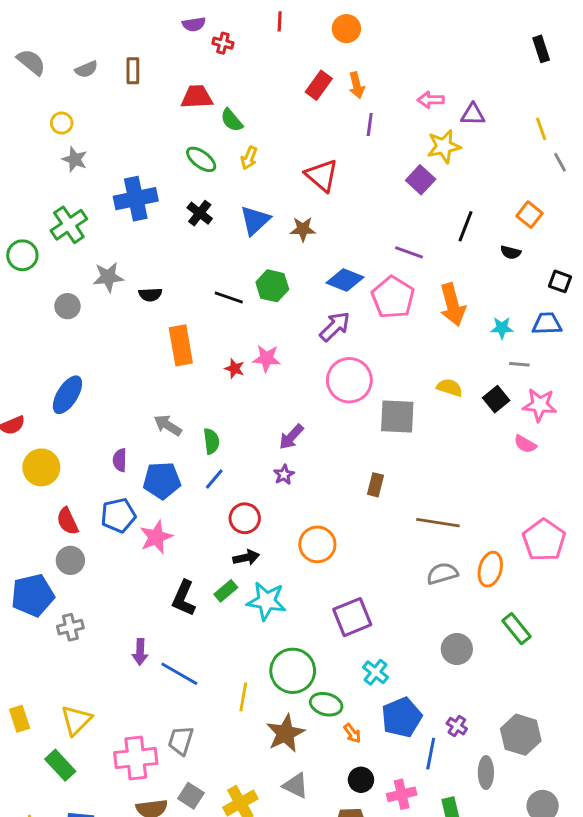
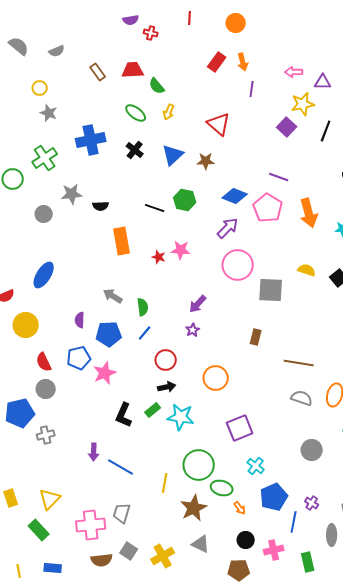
brown rectangle: (133, 71) -> (98, 72), moved, turned -36
black line: (466, 226) -> (326, 131), moved
gray semicircle: (442, 573) -> (302, 398), turned 35

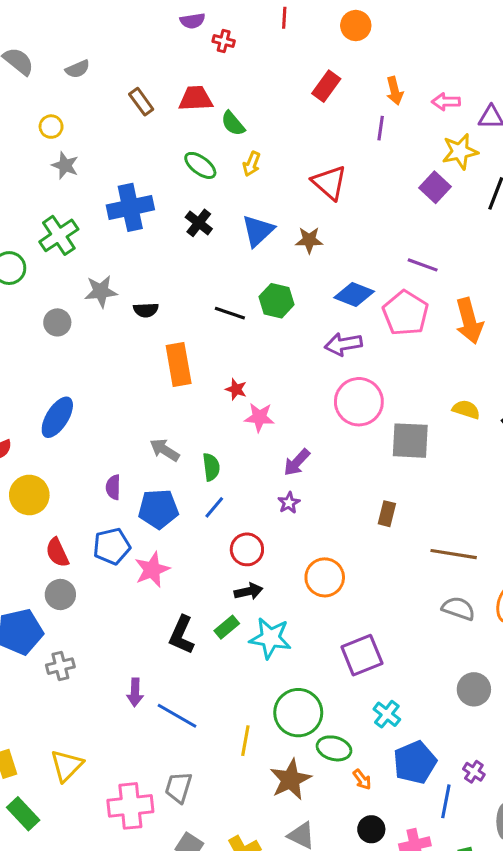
orange arrow: (243, 62) -> (395, 91), moved
purple arrow: (228, 228) -> (343, 344), turned -145
pink star: (181, 250) -> (259, 417), moved
green rectangle: (39, 530) -> (23, 814), moved

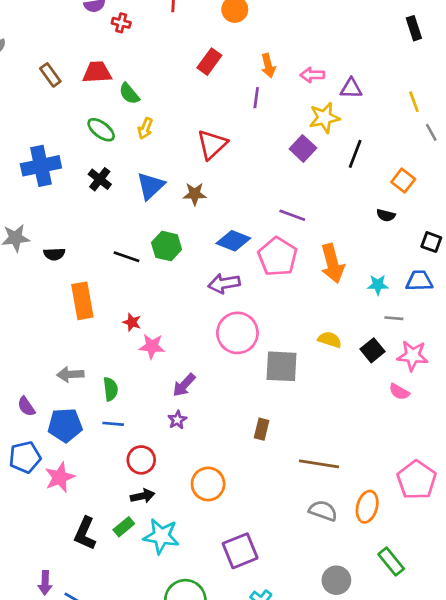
red triangle: (329, 183) -> (212, 144), turned 36
gray arrow: (165, 450) -> (70, 374), turned -35
purple semicircle: (113, 487) -> (26, 406), turned -35
blue line: (214, 507) -> (113, 424), turned 55

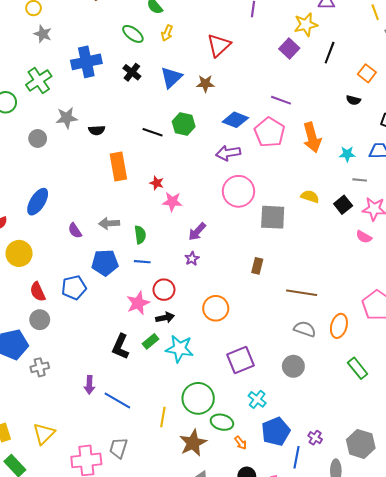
purple semicircle: (26, 406) -> (75, 231), moved
pink star: (60, 477) -> (138, 303), moved
gray circle: (336, 580) -> (293, 366), moved

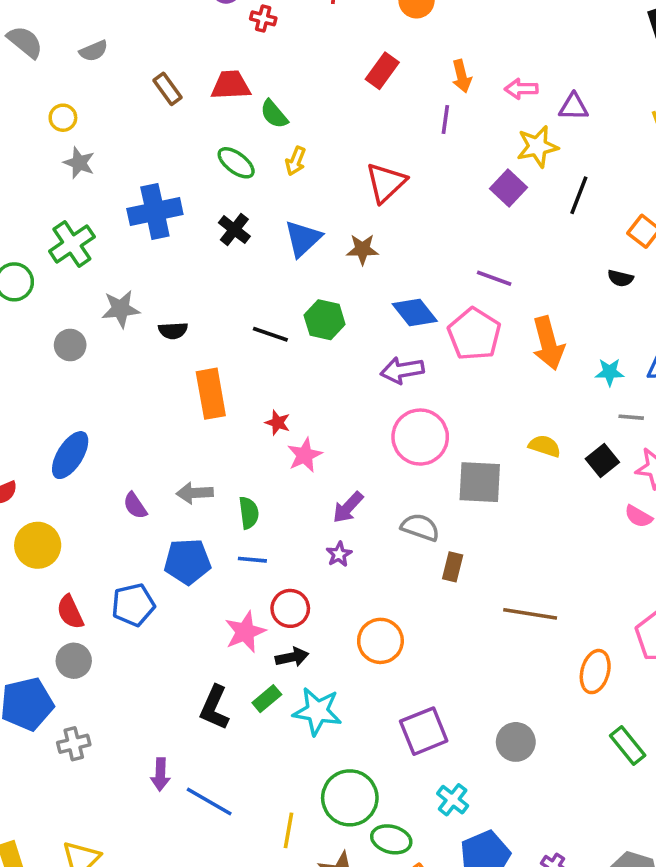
blue diamond: (235, 120) -> (415, 313), turned 30
pink star: (172, 202) -> (305, 455), turned -30
gray semicircle: (305, 329) -> (420, 527), moved

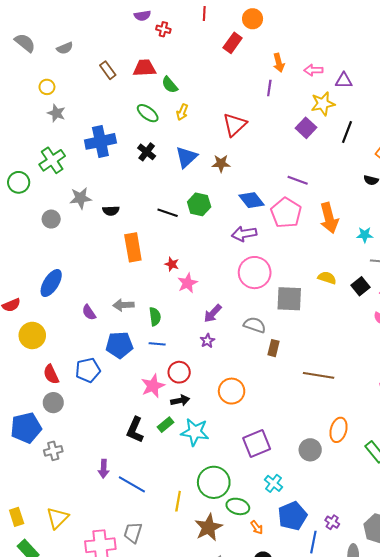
red rectangle: (382, 71) -> (233, 43), moved
orange ellipse: (595, 672) -> (339, 430), moved

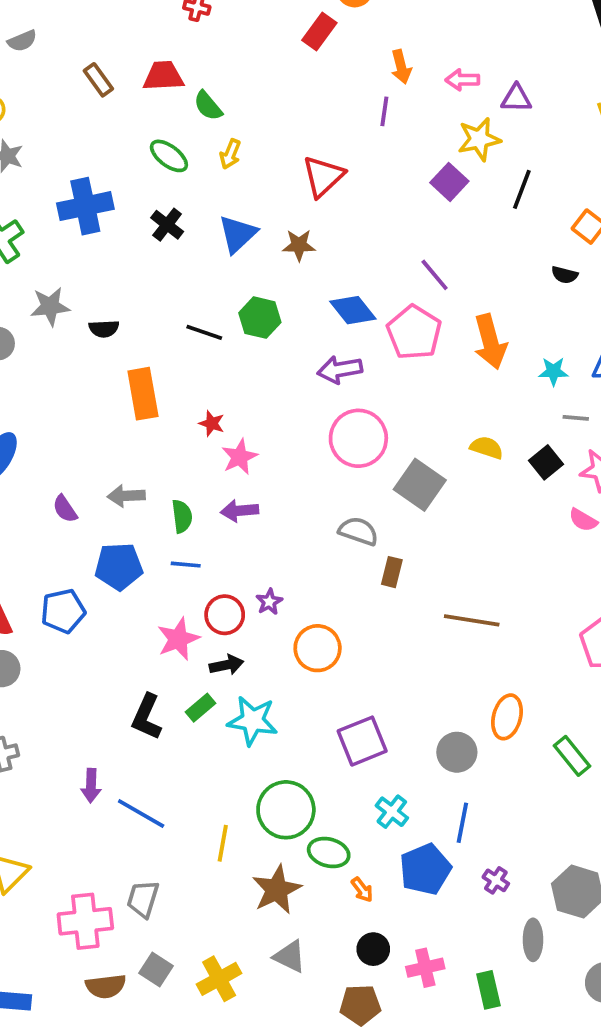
purple line: (298, 180) -> (435, 275), turned 30
gray square: (289, 299) -> (420, 485), turned 32
purple arrow: (213, 313) -> (240, 511), moved, turned 42
purple star: (207, 341) -> (269, 602), moved
blue line: (313, 542) -> (462, 823), moved

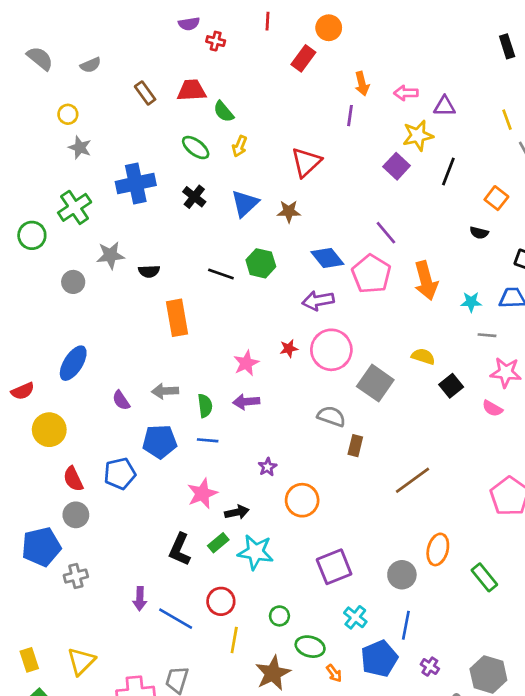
red star: (212, 423) -> (289, 348), moved, turned -30
black square: (546, 462) -> (451, 386), moved
red circle: (225, 615) -> (221, 601), moved
brown line: (472, 620) -> (413, 480), turned -45
green circle: (286, 810) -> (279, 616), size x0.5

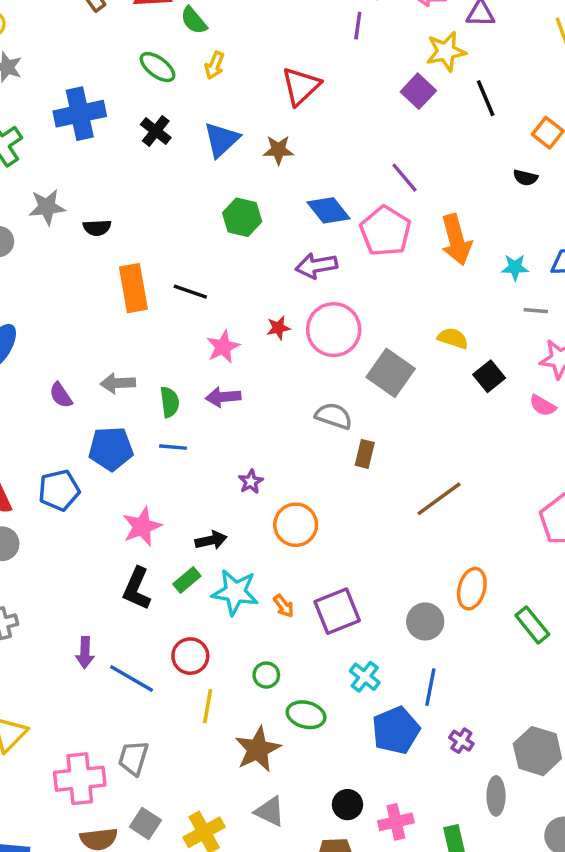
black line: (448, 171) -> (486, 98), turned -44
black line: (221, 274) -> (190, 292), moved
pink star: (202, 494) -> (142, 526), moved
orange arrow: (334, 673) -> (284, 606), moved

